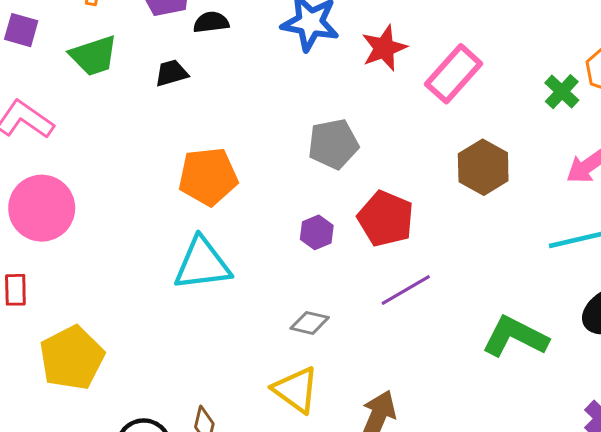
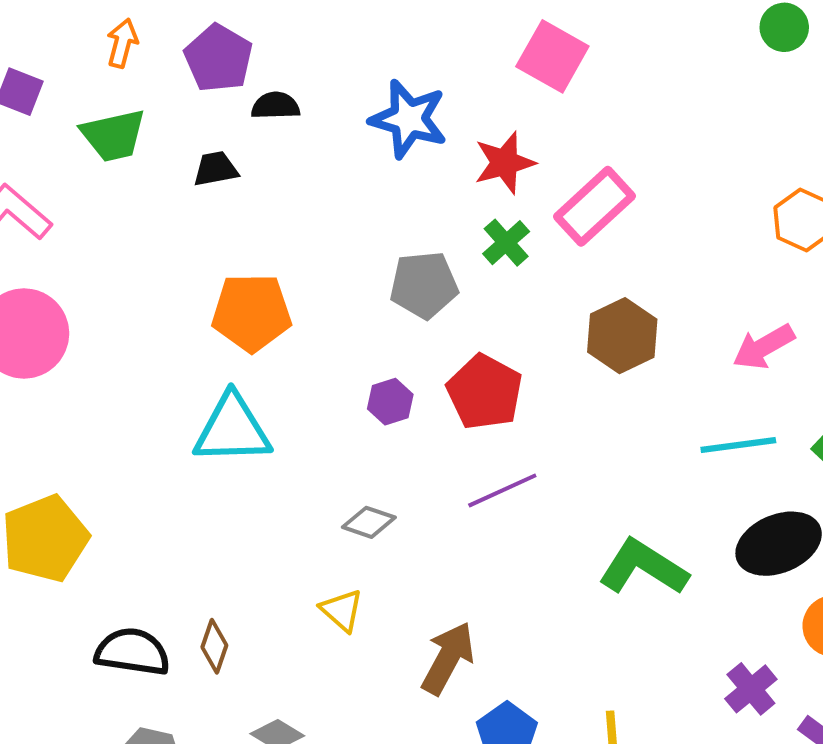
green cross: (562, 92) -> (506, 243), moved
yellow triangle: (296, 390) -> (342, 610), size x0.7

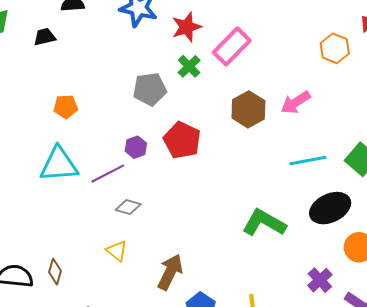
orange pentagon: (252, 313) -> (66, 107), size x0.6
pink arrow: (764, 347) -> (296, 102), moved
purple line: (502, 490) -> (108, 174), moved

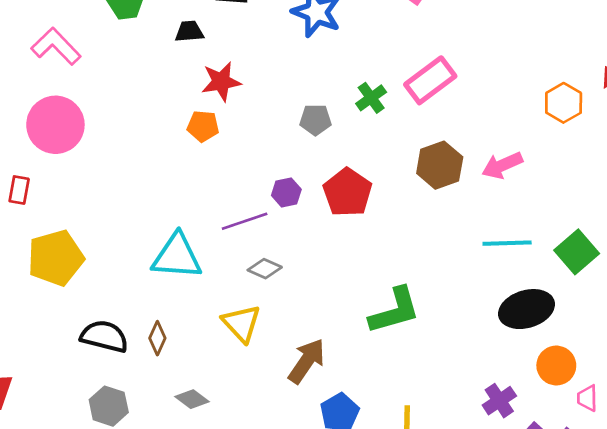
red star: (187, 27) -> (221, 82), moved
gray pentagon: (150, 89) -> (315, 120), size x0.7
cyan triangle: (59, 164) -> (177, 256), moved
green L-shape: (264, 223) -> (395, 311), moved, turned 126
yellow triangle: (117, 251) -> (241, 323), size x1.4

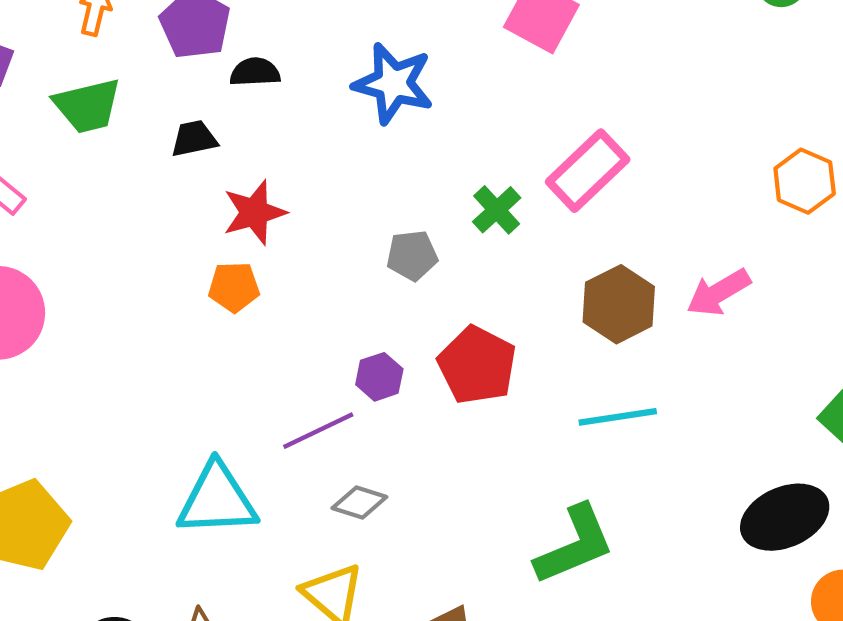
cyan line: (507, 243) -> (618, 417), moved

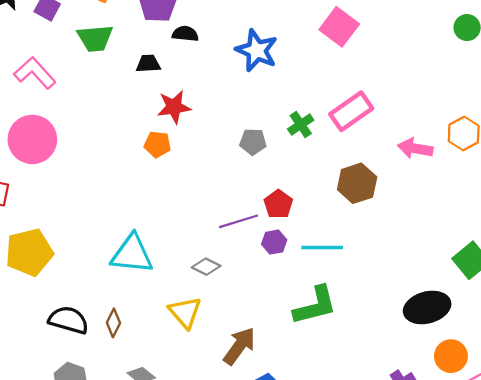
pink arrow: (719, 293) -> (415, 148), moved, turned 32
red pentagon: (477, 365) -> (278, 204), size x0.7
purple hexagon: (379, 377) -> (274, 242), moved
cyan line: (618, 417) -> (322, 248), moved
purple line: (318, 431) -> (239, 221), moved

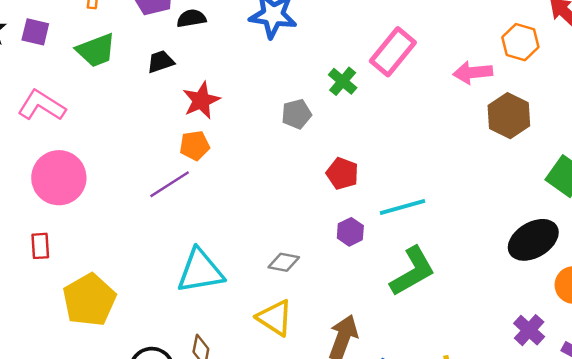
brown hexagon: (357, 183) -> (509, 116), moved
purple line: (239, 221) -> (170, 184), moved
purple hexagon: (274, 242) -> (350, 232), moved

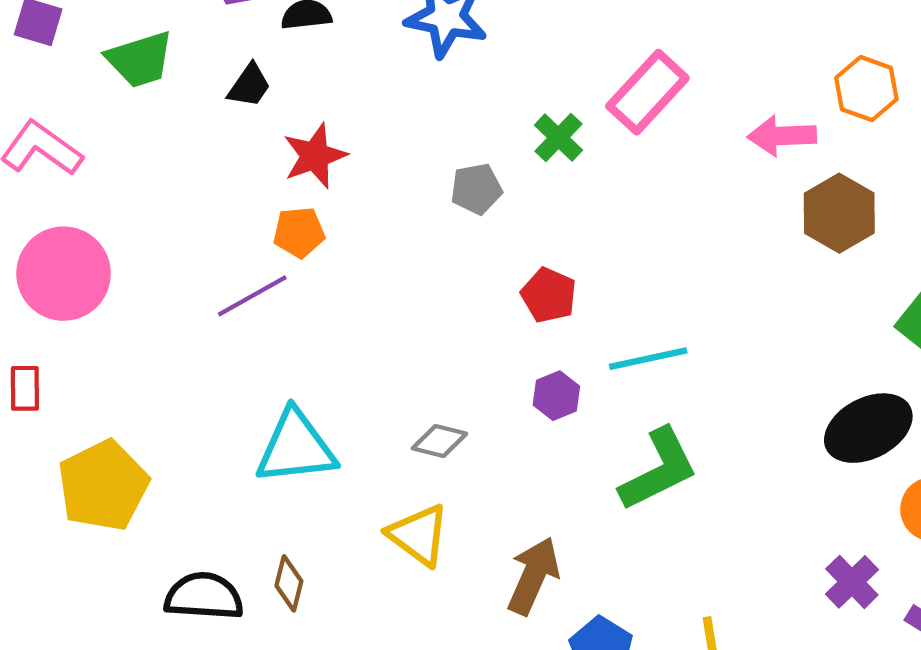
black trapezoid: (161, 62) -> (249, 86), turned 140

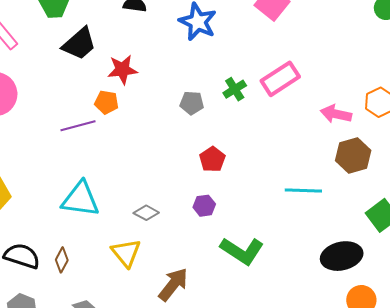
black trapezoid: (249, 86) -> (79, 44), moved, size x1.6
cyan line: (648, 359) -> (303, 190), moved
green L-shape: (659, 470) -> (242, 251), turned 45

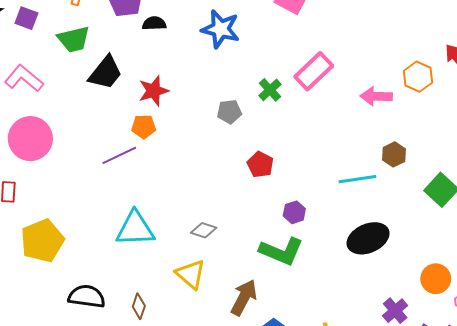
brown hexagon: (353, 155) -> (394, 154), moved, size x0.7
purple hexagon: (204, 206) -> (294, 212), moved
green L-shape: (242, 251) -> (281, 251), moved
black ellipse: (342, 256) -> (368, 238), moved
brown diamond: (62, 260) -> (139, 306), moved

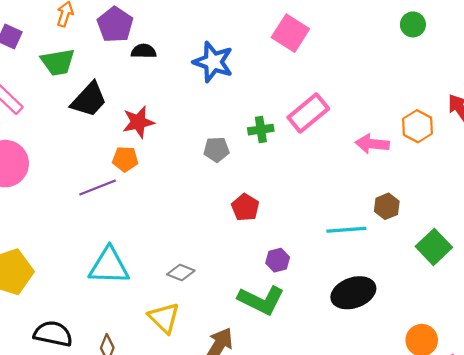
green cross: (270, 90) -> (261, 130), turned 30

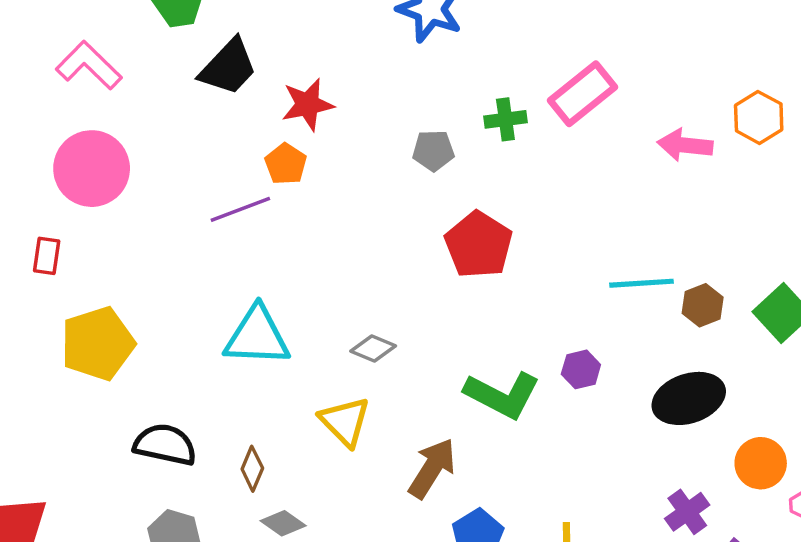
orange pentagon: (125, 159) -> (286, 164), turned 30
brown hexagon: (387, 206) -> (703, 305), moved
red pentagon: (245, 207) -> (479, 245), size x1.5
purple hexagon: (278, 260) -> (581, 369), moved
black ellipse: (353, 293) -> (689, 398), moved

